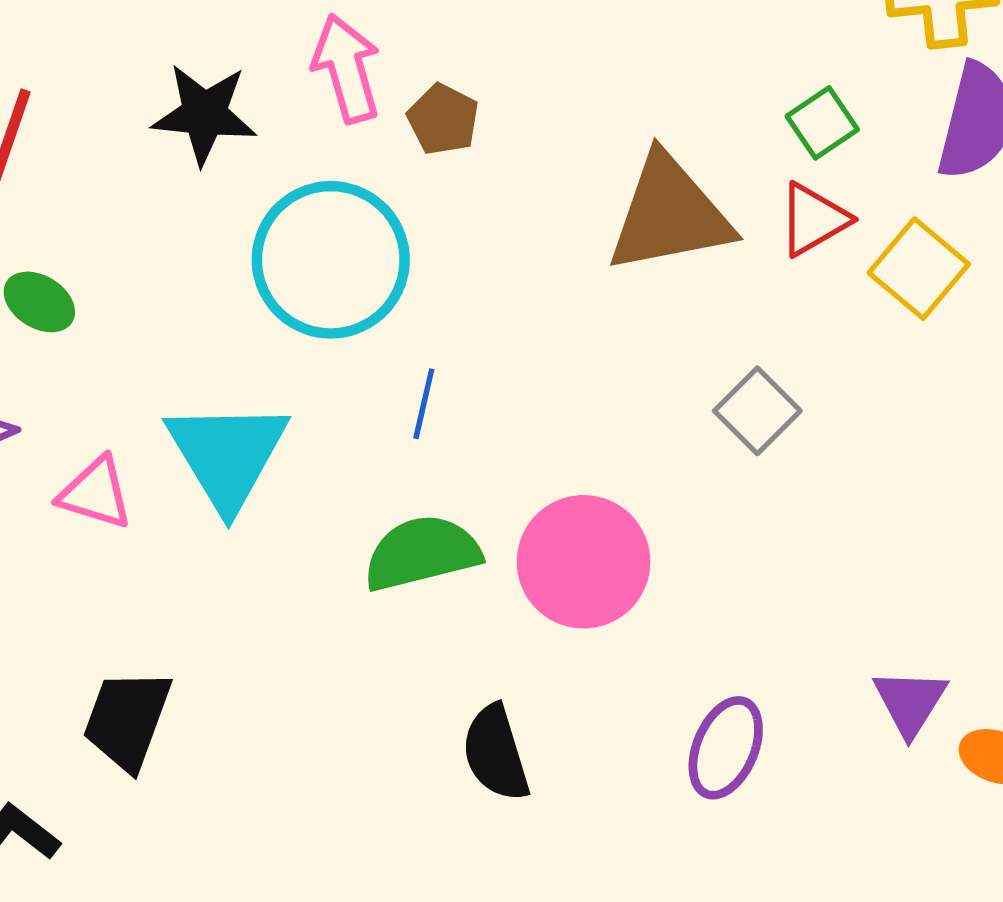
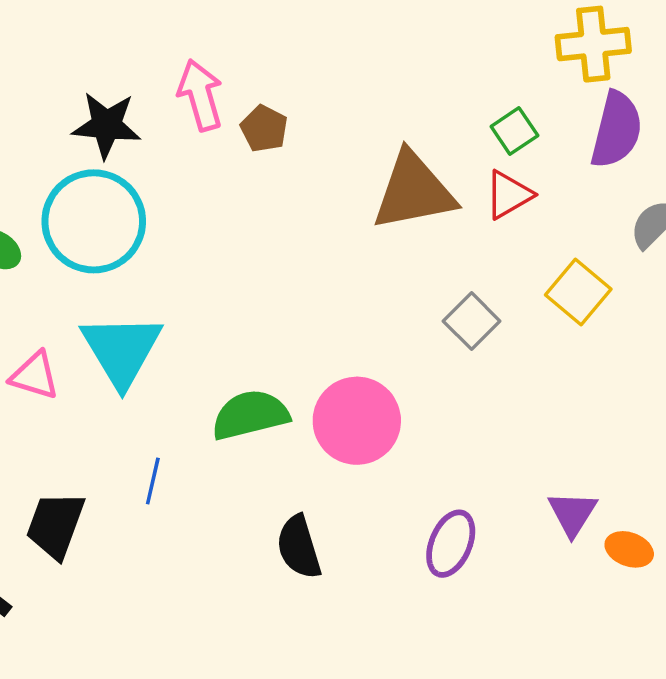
cyan circle: (331, 260) -> (94, 221), moved
yellow square: (919, 269) -> (578, 292), moved
blue line: (424, 404) -> (153, 481), moved

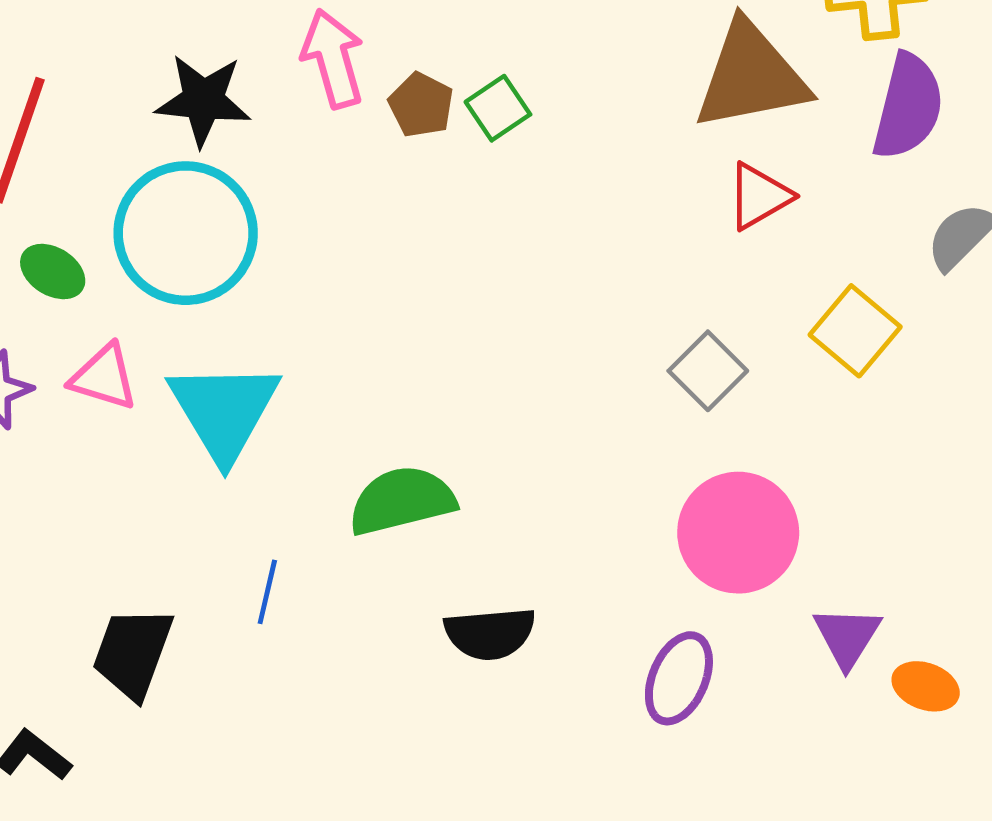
green square: (514, 131) -> (498, 108), moved
brown triangle: (414, 191) -> (751, 76), moved
pink triangle: (35, 376) -> (104, 377), moved
pink circle: (357, 421) -> (738, 533), moved
black semicircle: (299, 547) -> (490, 634), moved, turned -78

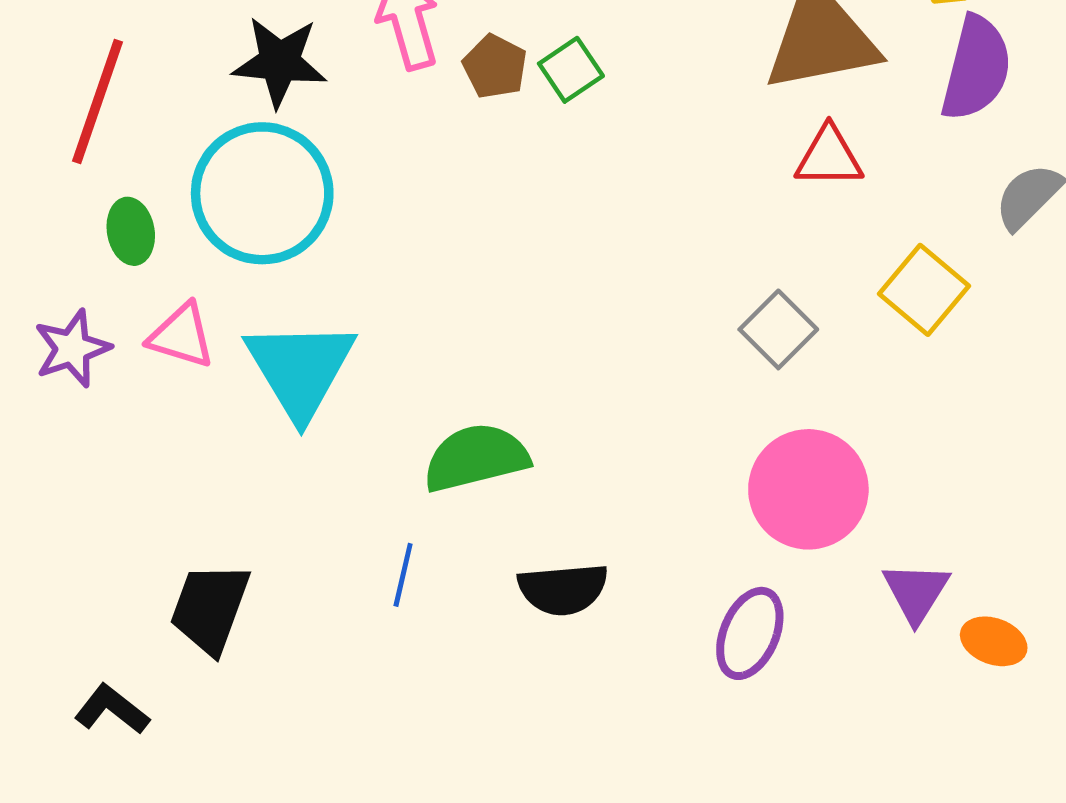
red triangle: (759, 196) -> (829, 157), turned 30
green ellipse: (53, 272) -> (131, 231), turned 48
blue line: (267, 592) -> (403, 575), moved

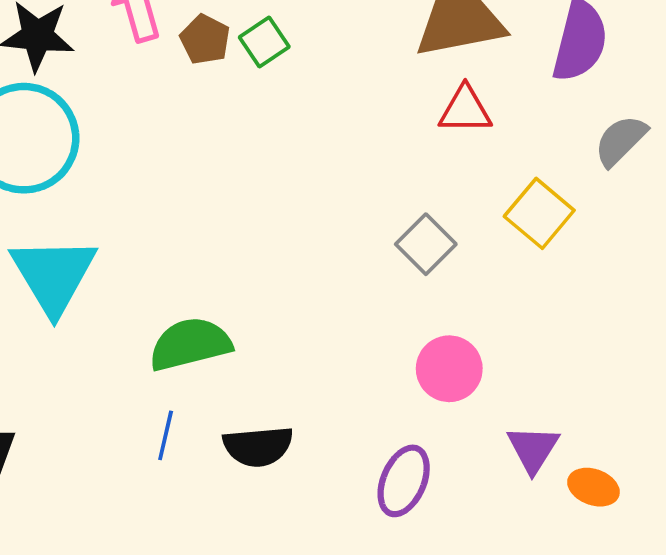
pink circle: (808, 489) -> (449, 369), size x0.7
blue line: (403, 575) -> (166, 435), moved

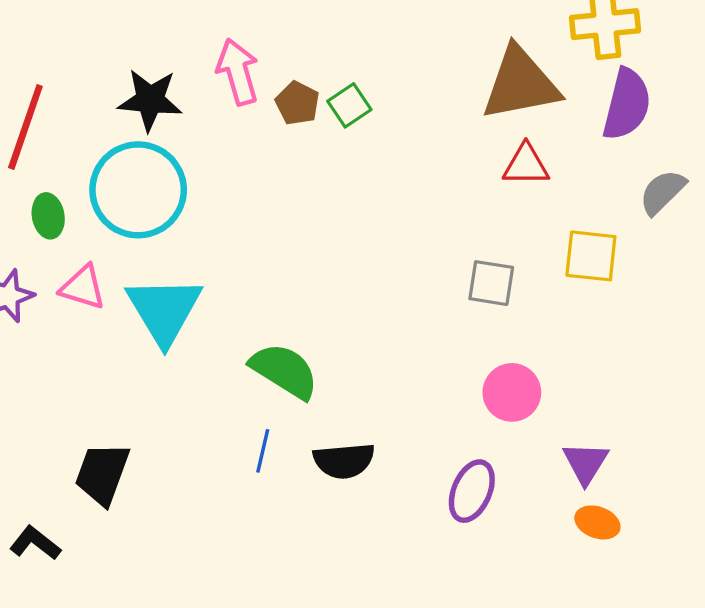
yellow square: (539, 213) -> (591, 256), turned -34
gray square: (426, 244) -> (491, 283), turned -36
green semicircle: (190, 344) -> (284, 371), turned 46
orange ellipse: (593, 487) -> (597, 522), moved

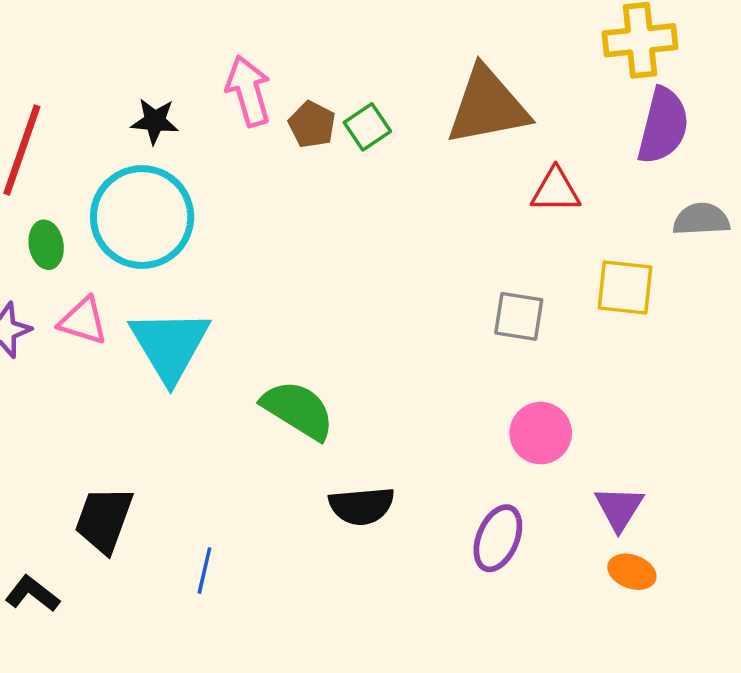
brown triangle: (521, 84) -> (488, 106), moved
black star: (150, 100) -> (155, 121), size x0.7
gray semicircle: (662, 192) -> (701, 219), turned 42
blue line: (263, 451) -> (204, 571), moved

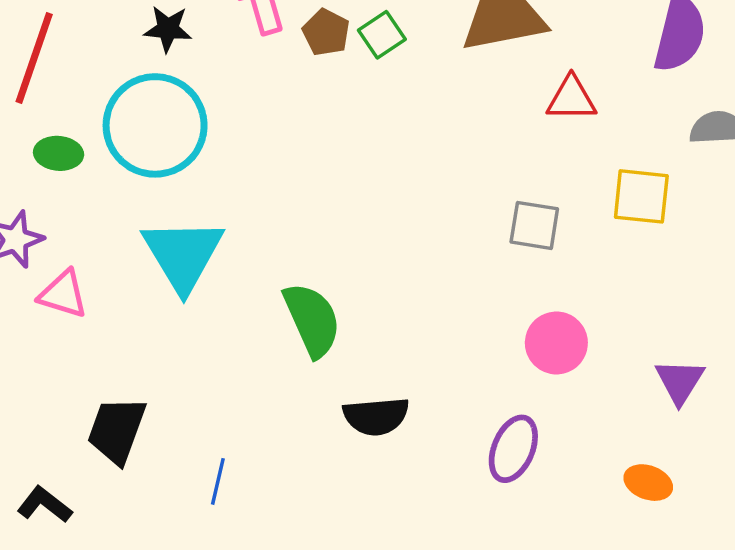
green ellipse: (46, 245) -> (59, 153), turned -75
pink triangle: (83, 321) -> (63, 294), moved
green semicircle: (298, 410) -> (312, 320), turned 34
purple triangle: (619, 508) -> (680, 381), moved

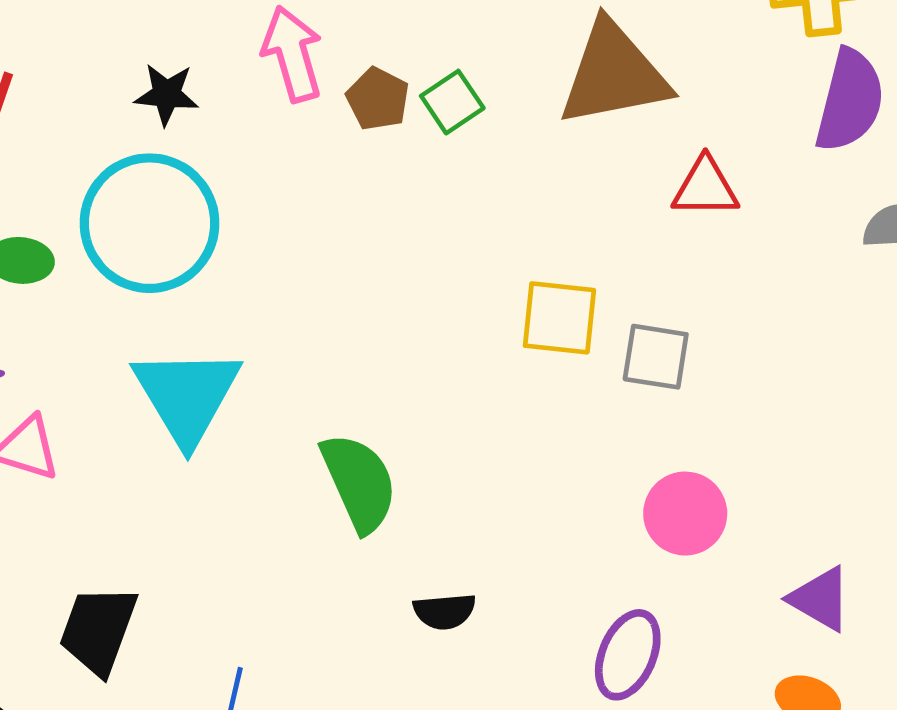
yellow square: (641, 196) -> (559, 318), moved
purple triangle: (680, 381) -> (820, 599), moved, turned -32
black semicircle: (376, 416) -> (445, 611), size x0.7

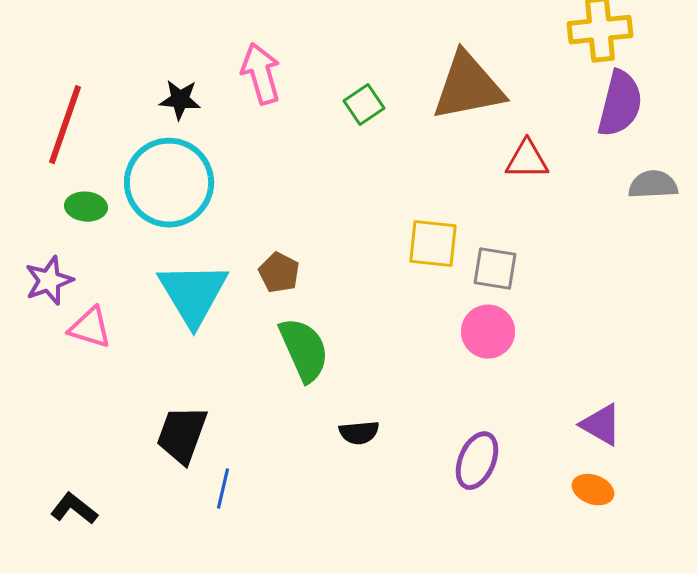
brown pentagon: (378, 99) -> (279, 273), moved
pink circle: (685, 514) -> (488, 332), moved
black trapezoid: (98, 630) -> (182, 435), moved

